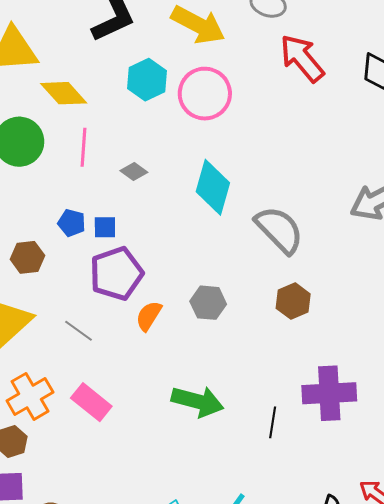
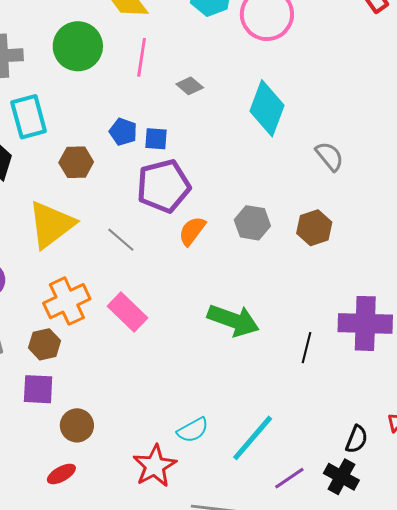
gray semicircle: (279, 230) -> (330, 156), size x0.6
brown hexagon: (293, 301) -> (314, 228), moved

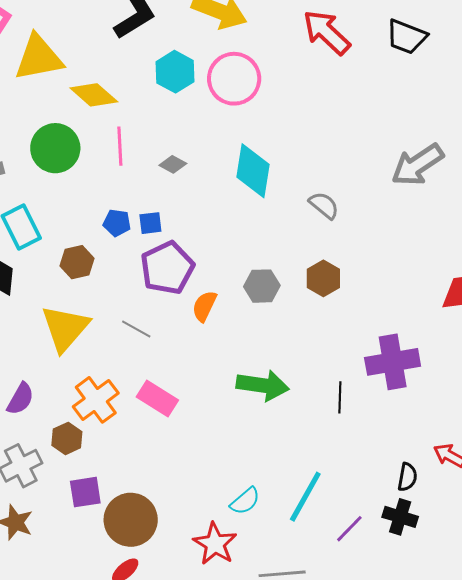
brown hexagon: (44, 344) -> (67, 438), moved
brown circle: (77, 425) -> (131, 520), size x1.6

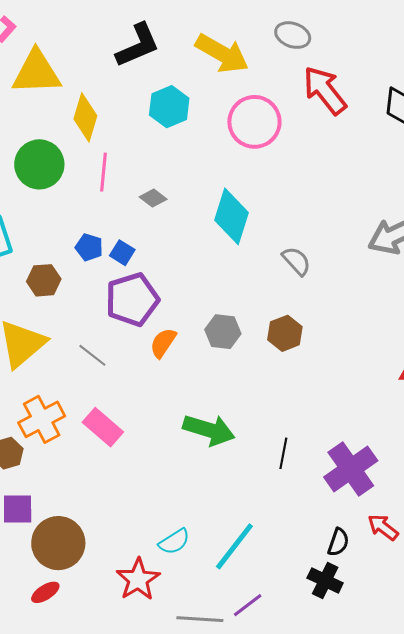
pink circle: (234, 79) -> (254, 122), moved
yellow diamond: (94, 95) -> (85, 117), turned 57
blue square: (150, 223) -> (122, 253), turned 30
purple cross: (393, 362) -> (351, 469), moved, turned -34
purple line: (349, 529) -> (248, 605), moved

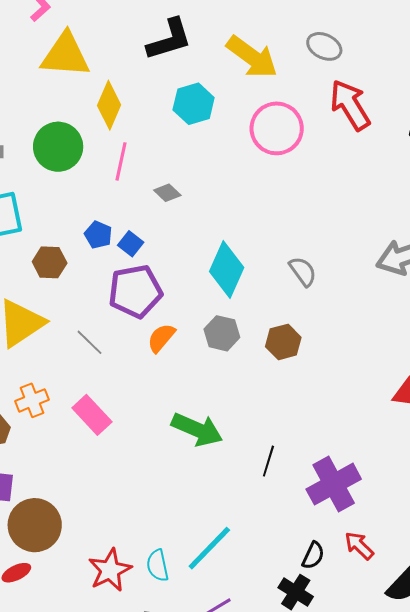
cyan diamond: (231, 216) -> (227, 269), moved
orange cross: (42, 419) -> (32, 400), size x0.7
cyan semicircle: (174, 542) -> (158, 565), moved, turned 104

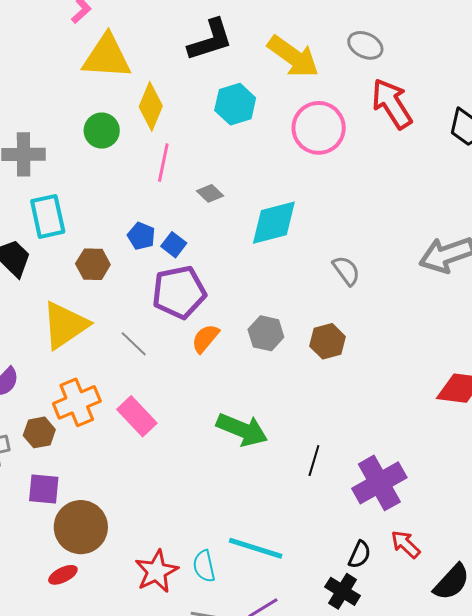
green circle: (58, 147) -> (102, 131), moved, size x0.7
cyan diamond: (227, 269) -> (274, 223), moved, turned 52
orange cross: (32, 400) -> (77, 402), size x1.4
cyan line: (209, 548) -> (256, 548), turned 64

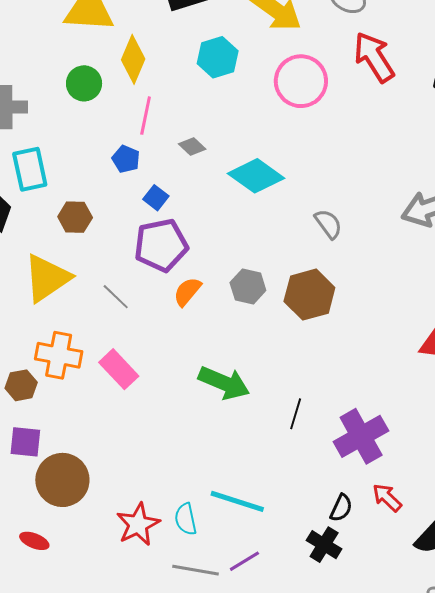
cyan diamond: (274, 223) -> (256, 176), turned 50
blue pentagon: (141, 236) -> (126, 159), moved
brown hexagon: (328, 341) -> (309, 295), size x1.4
orange cross: (77, 402) -> (59, 355), turned 33
red ellipse: (63, 575) -> (34, 541), moved, turned 48

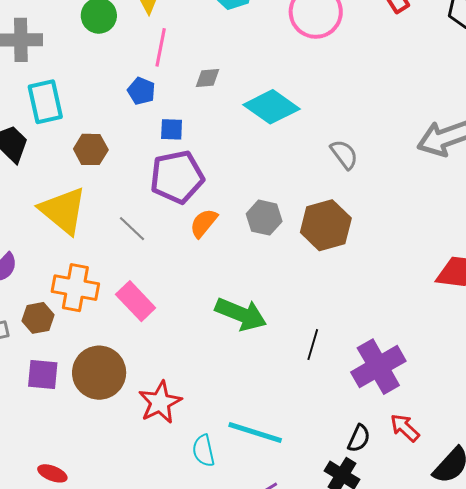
gray diamond: (192, 146) -> (207, 78), turned -48
blue square: (156, 198) -> (172, 129), turned -35
yellow triangle: (47, 278) -> (63, 210), turned -46
brown circle: (62, 480) -> (99, 373), moved
red star: (138, 524) -> (160, 402), moved

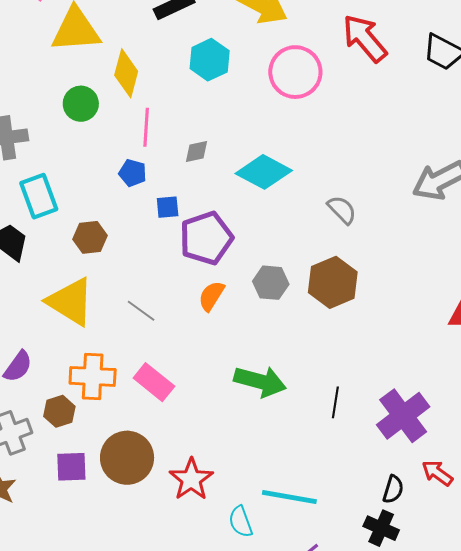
purple pentagon: (177, 177) -> (206, 238), moved

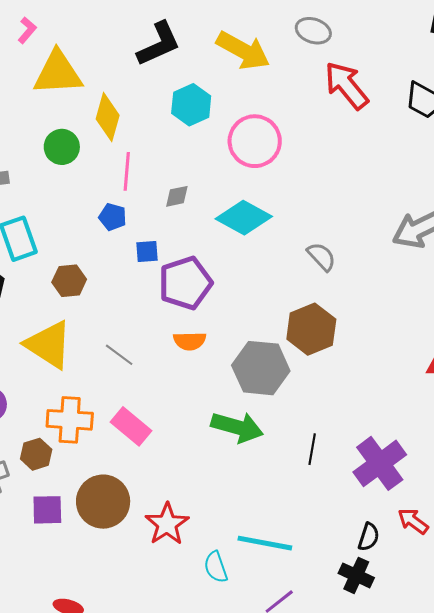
pink circle: (295, 72) -> (255, 141), moved
gray hexagon: (271, 283) -> (261, 368), moved, size x1.6
orange semicircle: (211, 296) -> (190, 341), turned -124

